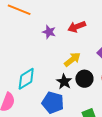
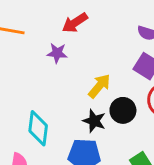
red arrow: (77, 27) -> (75, 23), moved
cyan diamond: (26, 79) -> (38, 128), turned -40

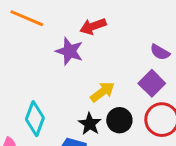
purple star: (57, 53) -> (69, 51), size x1.4

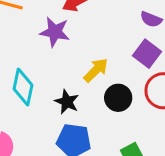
cyan diamond: (35, 119) -> (23, 87), moved
black star: (90, 124) -> (67, 102), moved

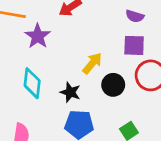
purple star: (55, 32) -> (38, 36), moved, turned 30
purple square: (147, 54) -> (134, 45), turned -30

